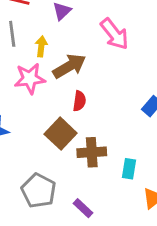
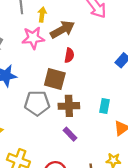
brown square: (61, 134) -> (55, 79), turned -30
brown cross: (92, 152) -> (69, 106), moved
gray pentagon: (39, 191) -> (37, 103), moved, turned -30

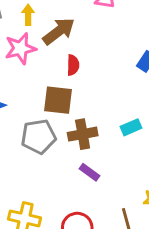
cyan rectangle: (105, 106) -> (131, 127), turned 64

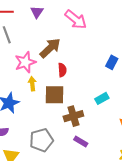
yellow arrow: (28, 15) -> (32, 84), moved
cyan rectangle: (131, 127) -> (102, 98), moved
gray pentagon: (39, 137) -> (41, 140), moved

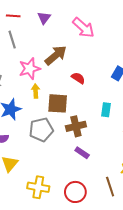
red semicircle: (62, 70) -> (78, 78), moved, turned -56
cyan rectangle: (102, 98) -> (106, 110), turned -56
gray pentagon: (41, 140) -> (41, 130), moved

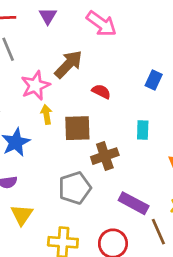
gray pentagon: (41, 130) -> (75, 188), moved
purple rectangle: (82, 153) -> (134, 203), moved, size x1.5

